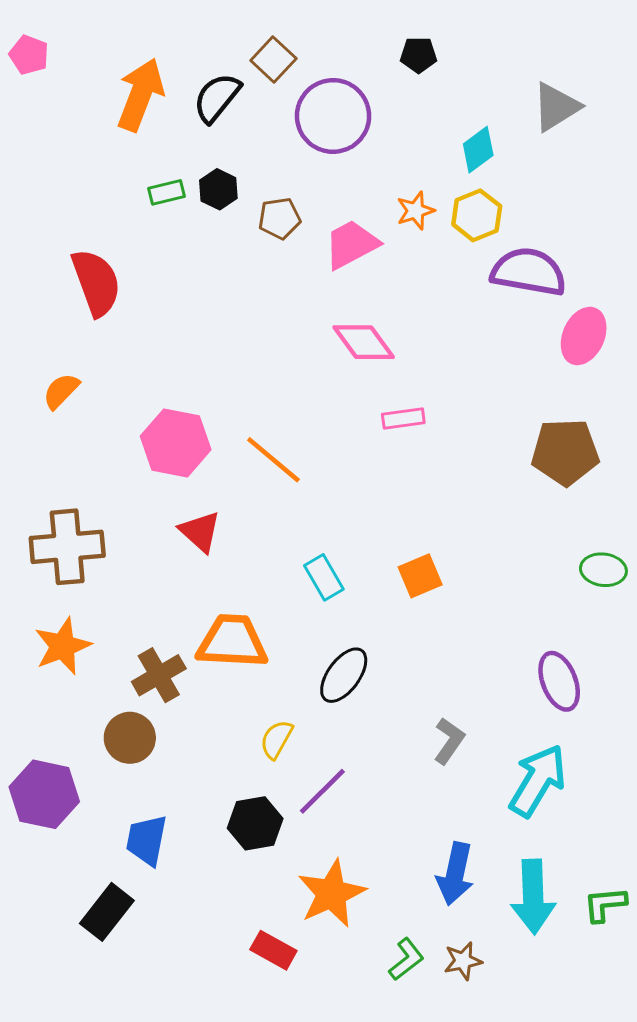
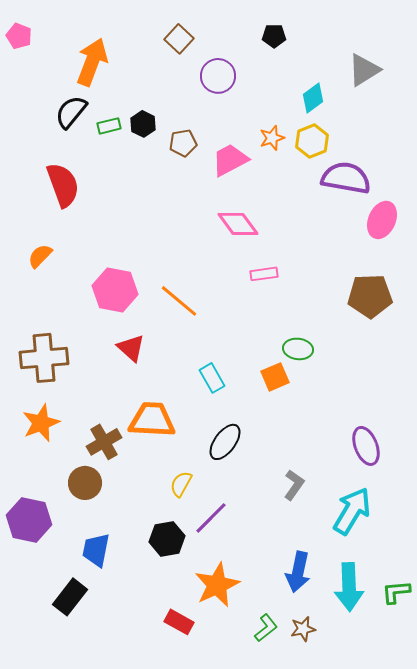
black semicircle: (217, 98) -> (71, 112), moved
purple circle: (333, 116) -> (218, 76), size x0.7
green ellipse: (603, 570) -> (298, 349), moved

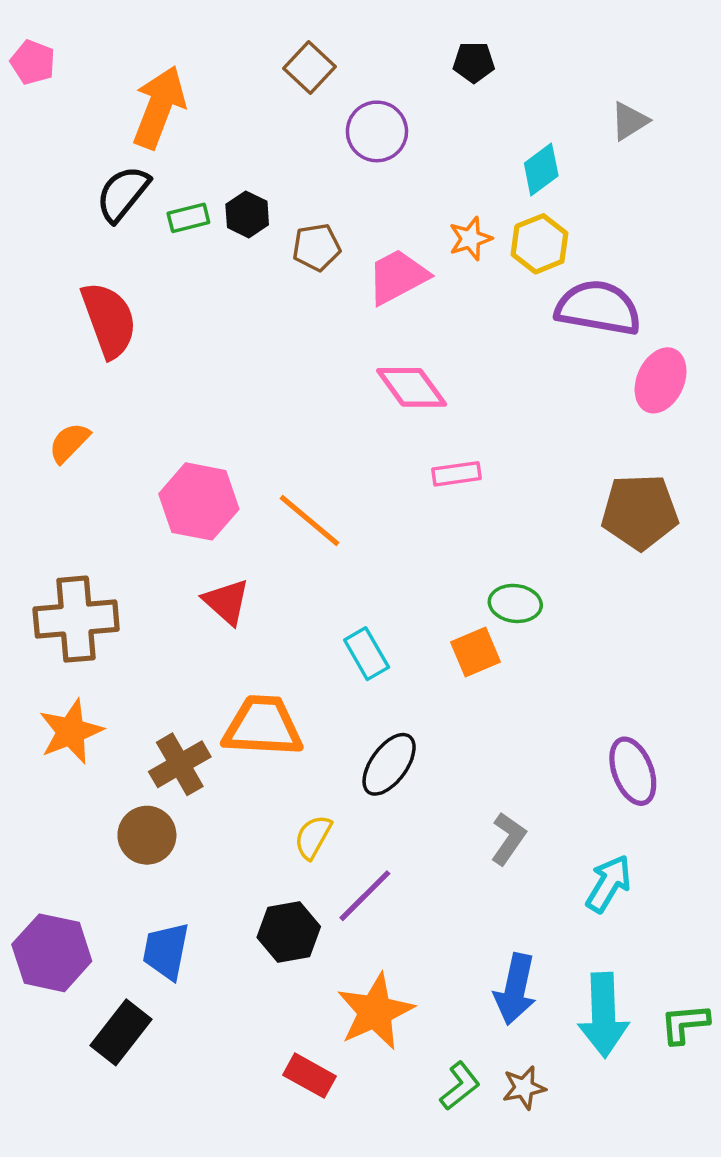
gray triangle: (364, 70) -> (629, 121), size x0.7
cyan arrow: (352, 511) -> (609, 884), size x0.7
purple hexagon: (29, 520) -> (52, 953), moved

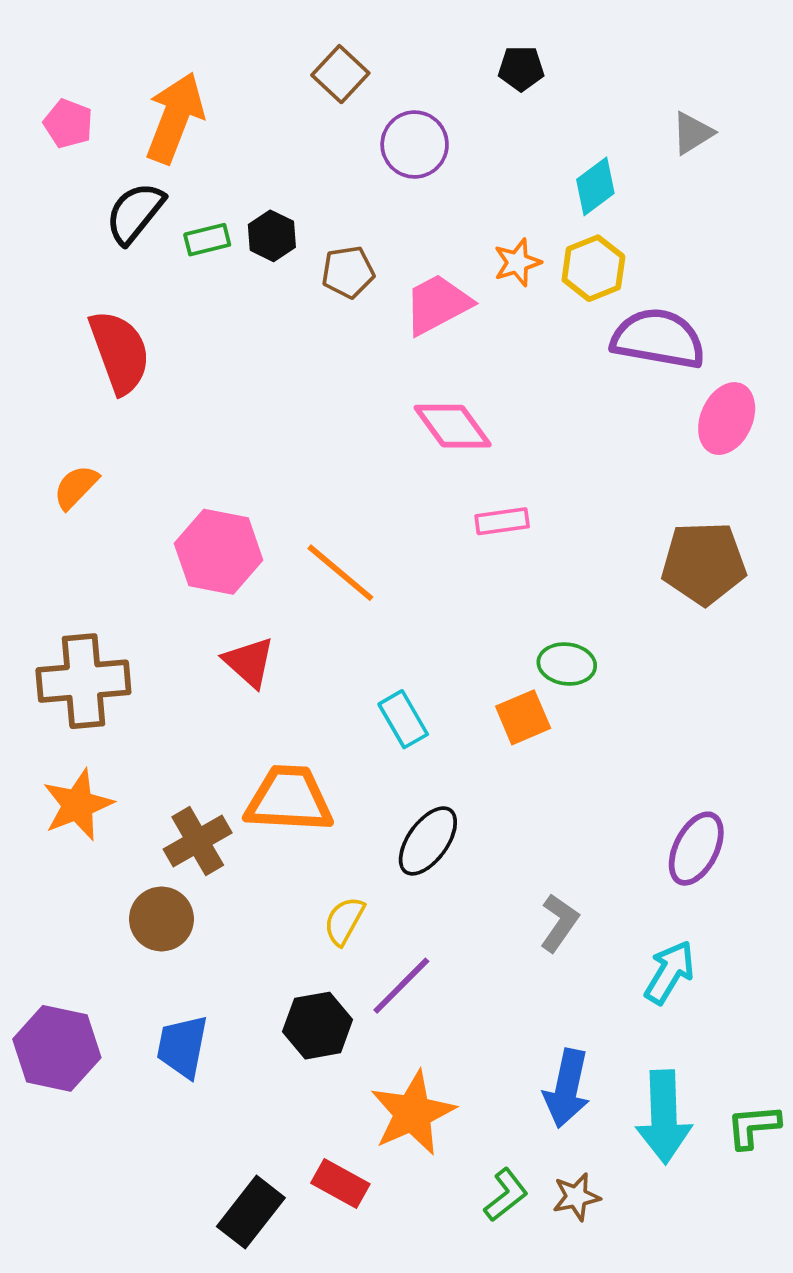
pink pentagon: (33, 62) -> (68, 124), moved
purple ellipse: (633, 771) -> (696, 849), turned 48
black rectangle: (121, 1032) -> (251, 1212), moved

